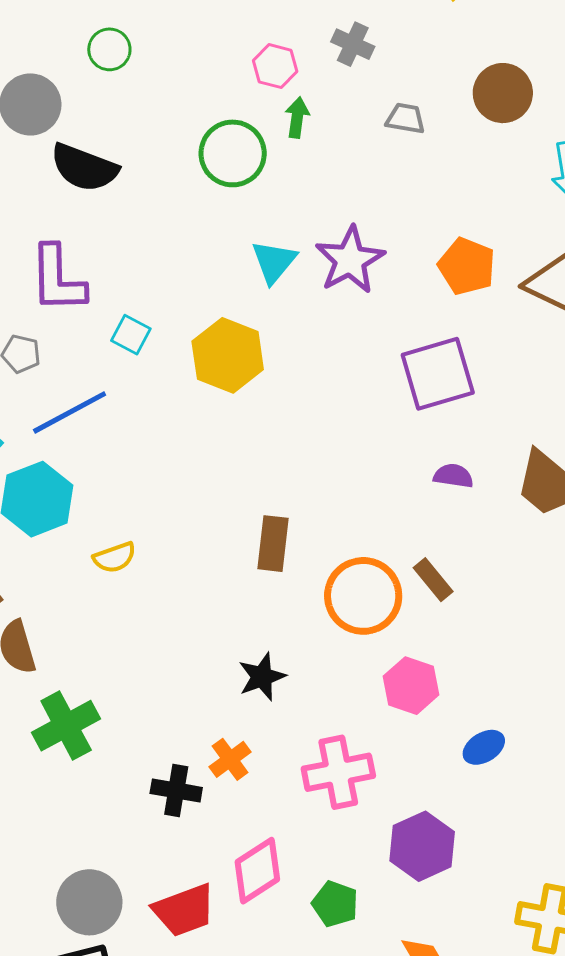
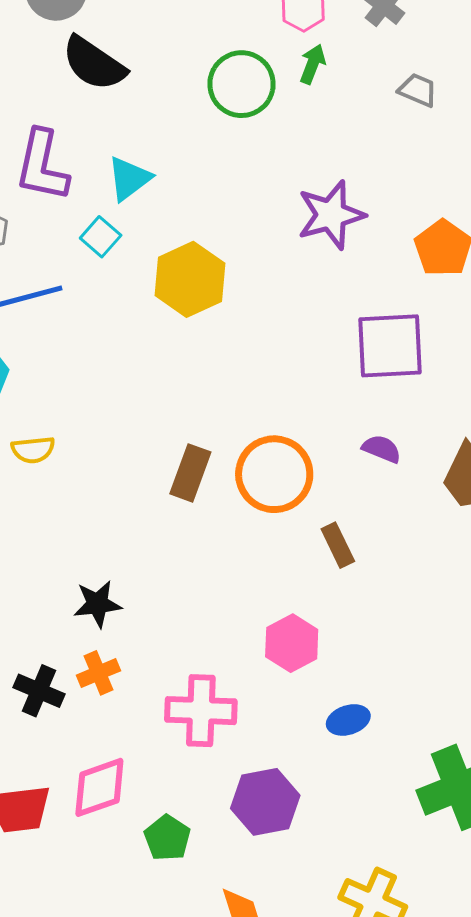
cyan triangle: (274, 262) -> (129, 179), moved
orange circle: (363, 596) -> (274, 474), moved
black star: (262, 677) -> (97, 604), moved

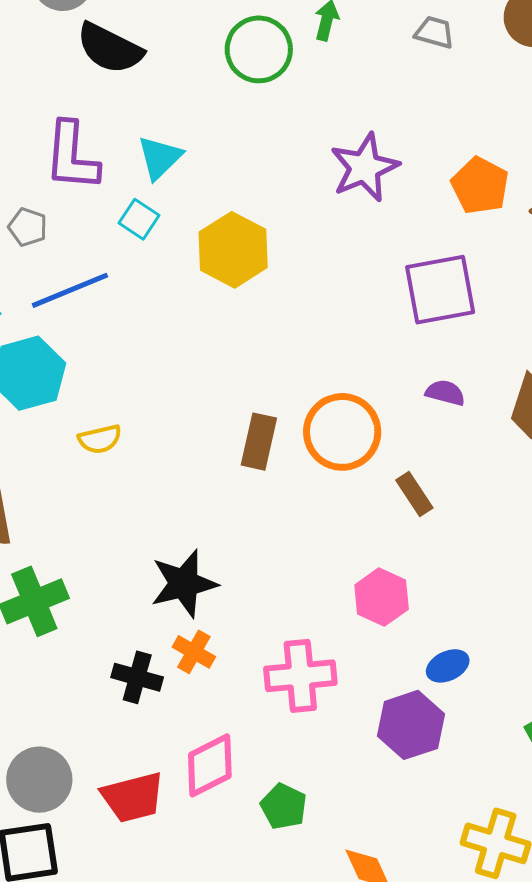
black star: (97, 604) -> (184, 584), size x1.4
orange cross: (99, 673) -> (194, 652), turned -30
purple hexagon: (265, 802) -> (411, 725), moved

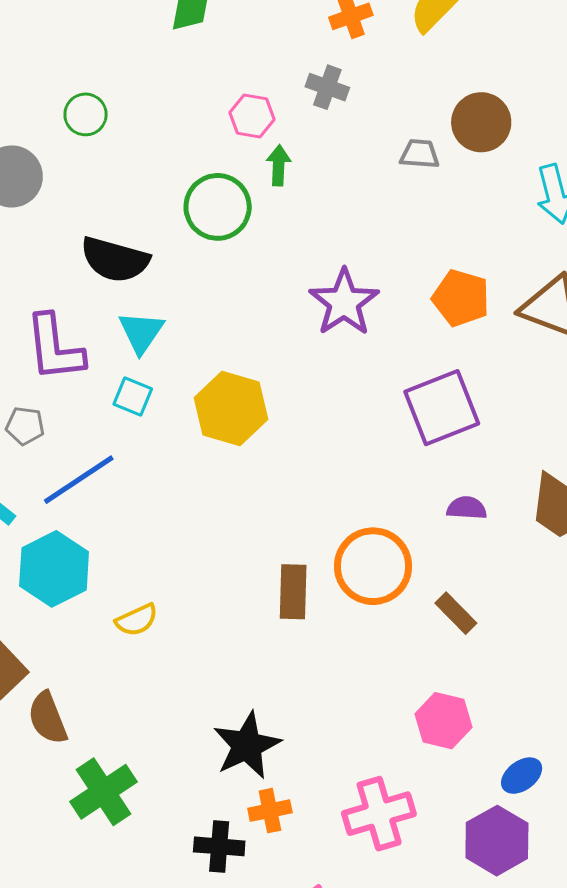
gray trapezoid: (434, 32) -> (420, 154), moved
black semicircle: (110, 48) -> (115, 260), moved
orange cross: (194, 652) -> (270, 811), turned -30

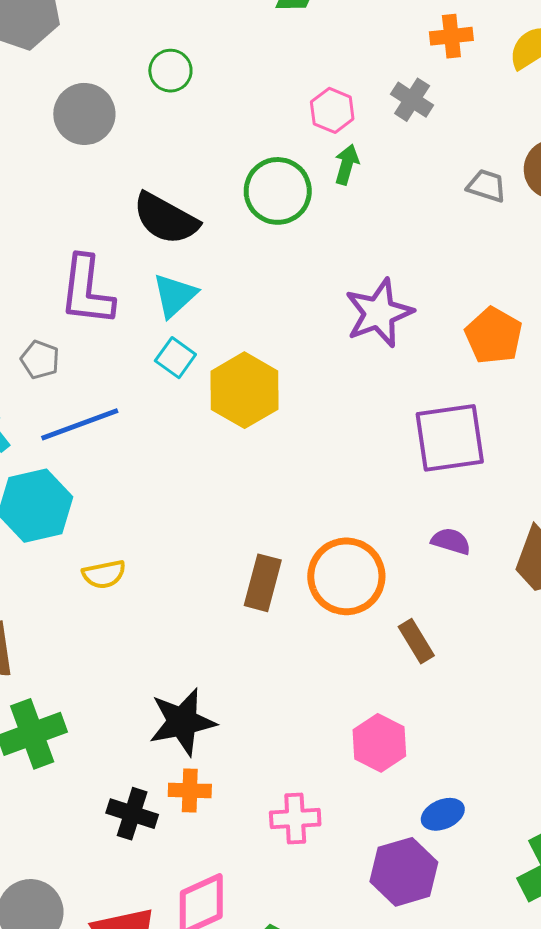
cyan square: (133, 397) -> (175, 358), moved
pink cross: (379, 814) -> (295, 819), size x0.7

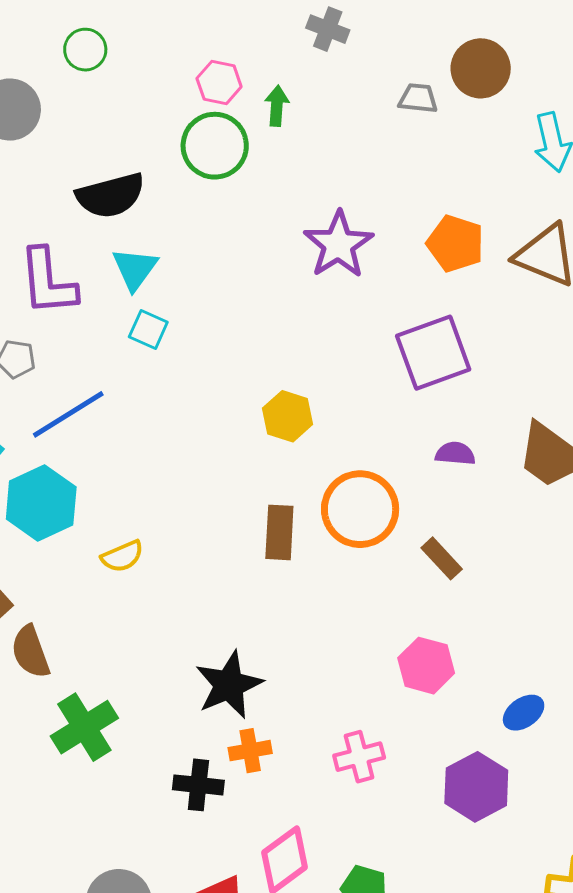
pink hexagon: (332, 110) -> (219, 82), moved
black semicircle: (166, 219) -> (111, 195), turned -32
yellow hexagon: (244, 390) -> (288, 416), moved, size x0.7
blue ellipse: (443, 814) -> (524, 713), moved

